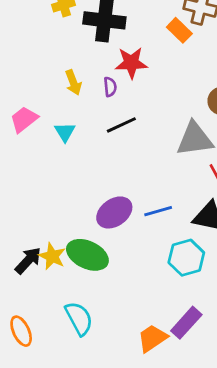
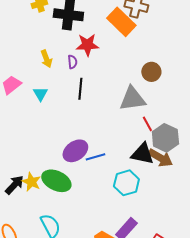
orange rectangle: (179, 30) -> (121, 22), size x1.6
black line: (121, 125) -> (80, 89), turned -60
blue line: (158, 211) -> (95, 157), moved

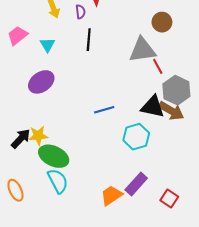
red line: (147, 124) -> (158, 66), moved
purple ellipse: (75, 151) -> (41, 82), moved
green ellipse: (56, 181) -> (54, 156), moved
yellow star: (31, 182) -> (38, 136), turned -30

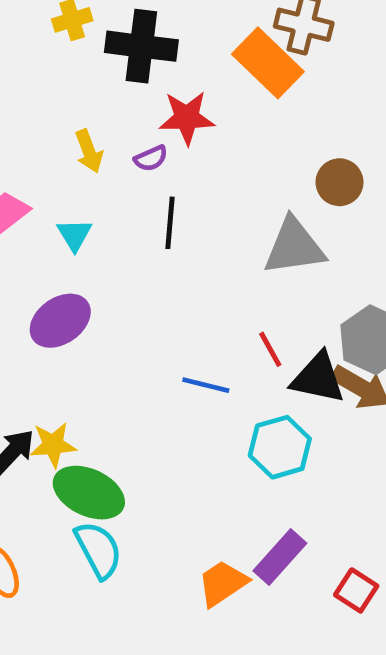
purple semicircle: (80, 12) -> (151, 158), turned 72
red line: (158, 66) -> (270, 349), moved
blue line: (104, 110) -> (206, 385), turned 30

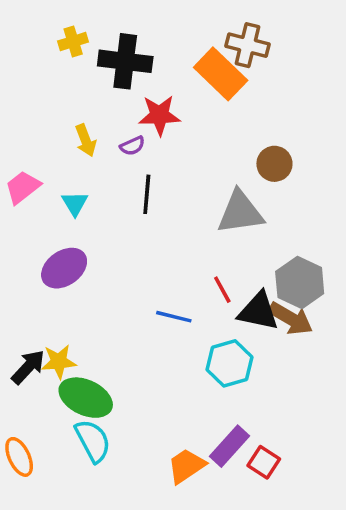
red square: (356, 590) -> (264, 462), moved

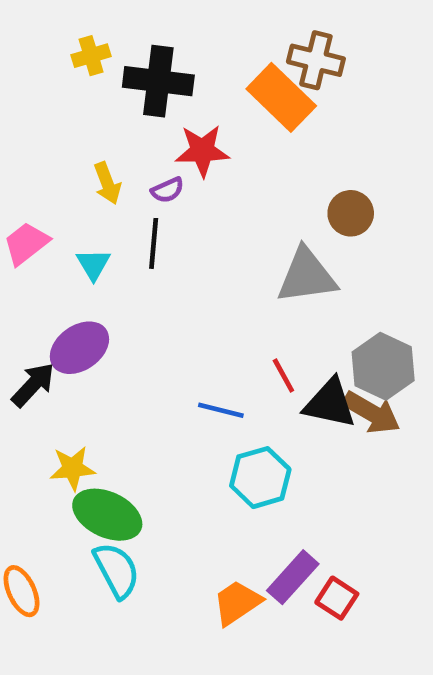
black line: (147, 194) -> (154, 243), moved
cyan hexagon: (230, 363) -> (260, 478), moved
black arrow: (28, 367) -> (33, 385), moved

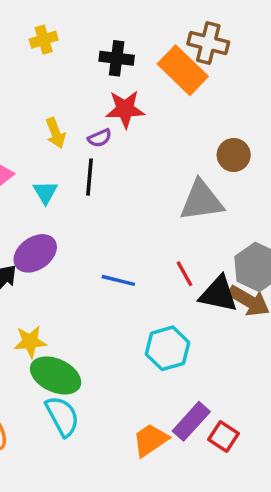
black cross: (158, 81) -> (117, 58), moved, size x0.7
blue line: (221, 410) -> (118, 280), moved

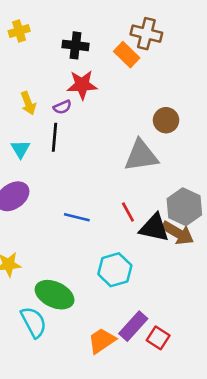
orange rectangle: (183, 70) -> (127, 55), size x0.7
green ellipse: (56, 375) -> (55, 295), moved

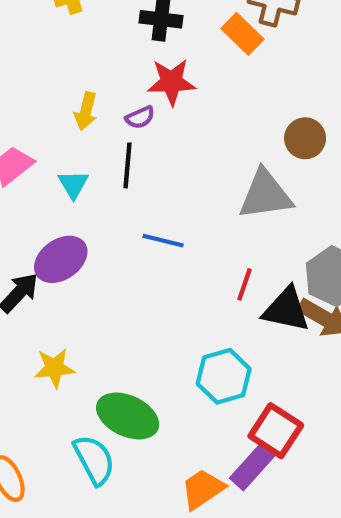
yellow arrow: (28, 103) -> (86, 111), turned 35
red line: (128, 212) -> (244, 284), turned 48
blue line: (77, 217) -> (163, 241), moved
red square: (158, 338) -> (276, 431), moved, size x1.4

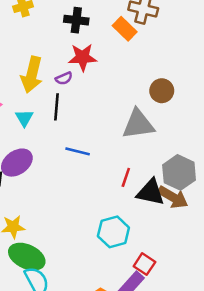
yellow arrow: (86, 111) -> (32, 75), size x1.6
green ellipse: (128, 416) -> (27, 257), moved
red square: (276, 431) -> (144, 264), size x0.7

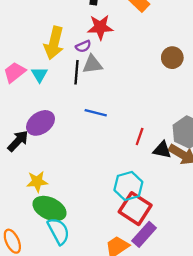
cyan triangle: (24, 118) -> (39, 75), moved
gray triangle: (138, 124) -> (92, 64), moved, size x0.7
black triangle: (151, 192) -> (162, 150), size x0.7
red square: (144, 264) -> (135, 209), moved, size x1.6

